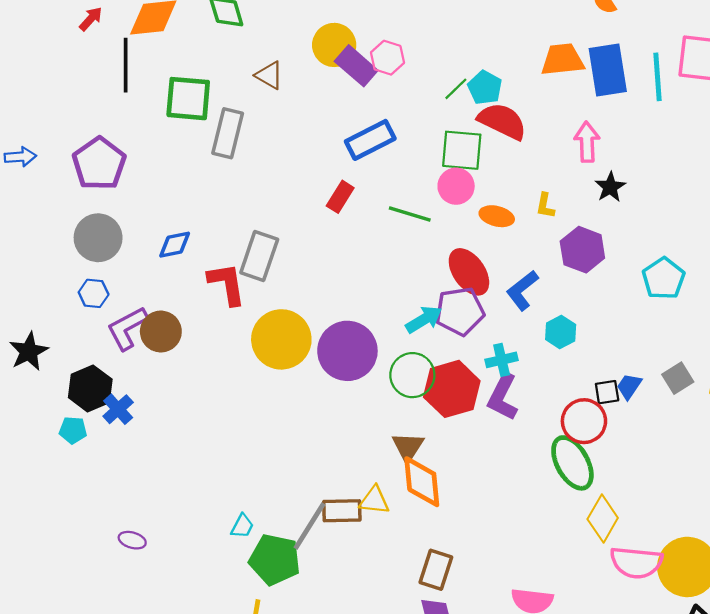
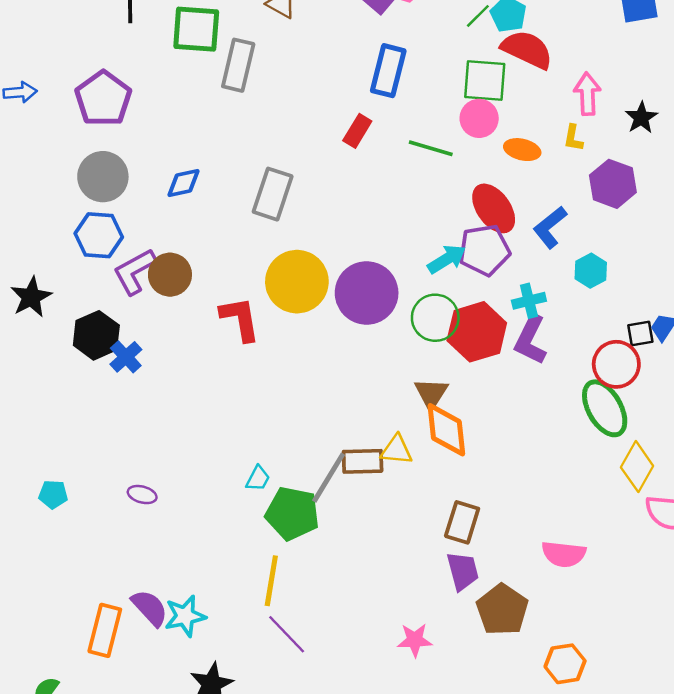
blue rectangle: (370, 140) -> (388, 71), turned -48
pink arrow: (587, 142) -> (587, 94), moved
red L-shape: (227, 284) -> (240, 319), moved
blue hexagon: (94, 293) -> (99, 235), size x1.5
cyan pentagon: (73, 430) -> (53, 494), moved

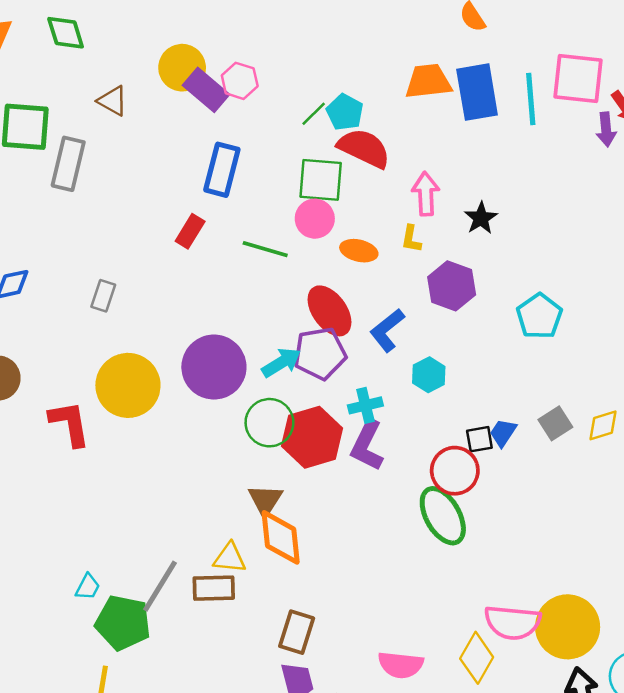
gray rectangle: (273, 194) -> (103, 296), size x0.6
purple circle: (367, 293) -> (214, 367), moved
brown rectangle: (363, 461) -> (214, 588), moved
yellow diamond: (637, 467) -> (477, 658), moved

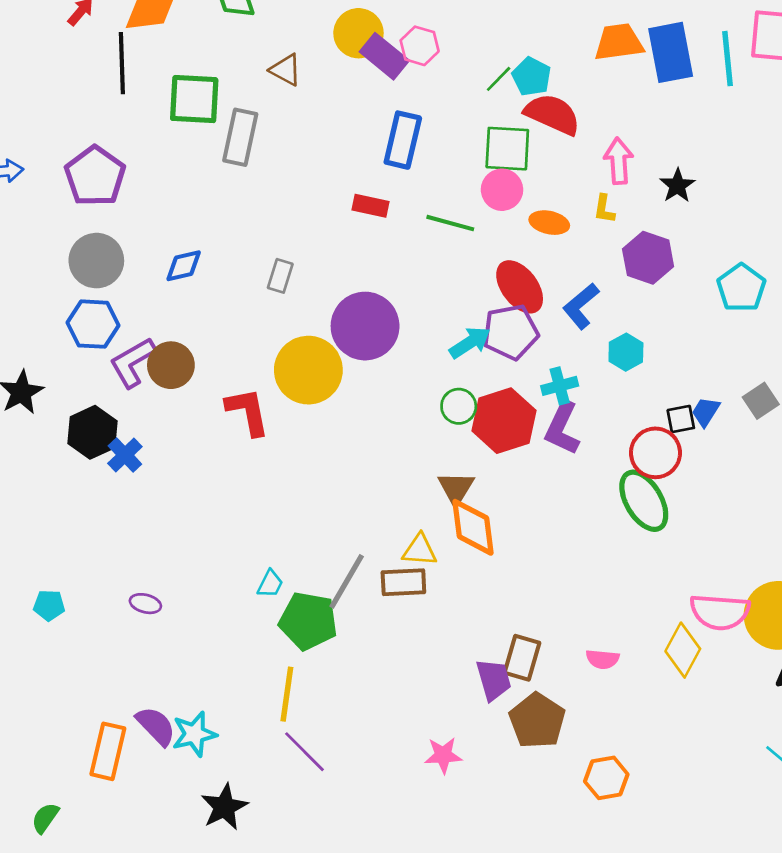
red rectangle: (190, 231) -> (371, 206), turned 72
purple circle: (214, 367) -> (365, 326), moved
green circle: (269, 423) -> (459, 406), size x0.7
brown rectangle: (297, 632) -> (522, 658), moved
pink semicircle: (401, 665) -> (603, 659), size x0.7

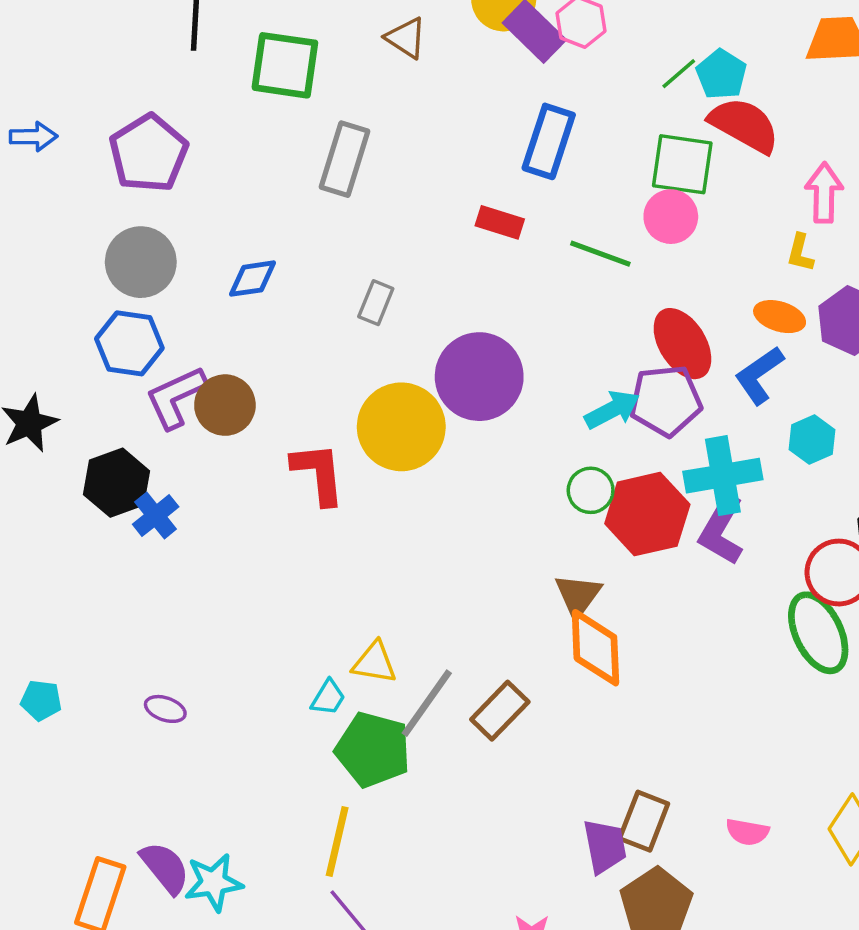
gray rectangle: (240, 137) -> (345, 159), moved
orange ellipse: (549, 223) -> (780, 317), moved
cyan cross: (560, 386) -> (723, 476), size x1.6
yellow triangle: (420, 550) -> (374, 663), moved
brown rectangle: (403, 582) -> (500, 711), turned -48

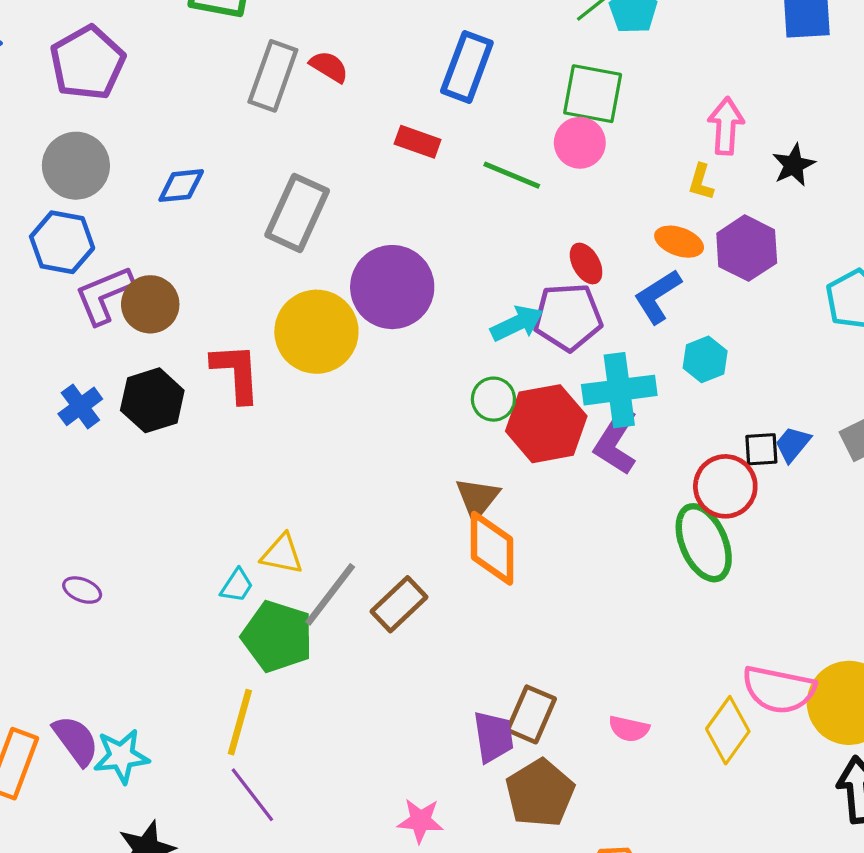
red semicircle: (744, 125) -> (329, 67), moved, size x0.6
gray rectangle: (376, 303) -> (297, 213), size x1.8
red ellipse: (682, 344) -> (586, 264), size x0.6
black hexagon: (116, 483) -> (152, 400), moved

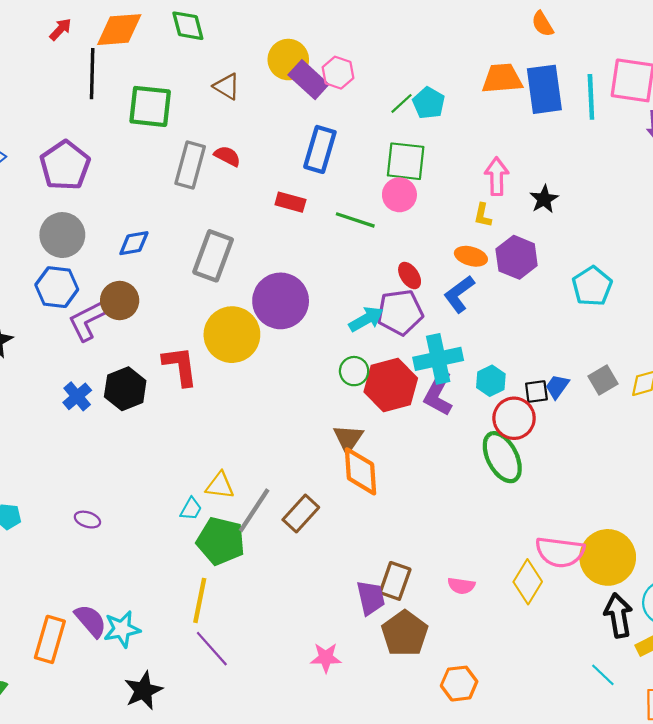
brown circle: (150, 304) -> (120, 301), moved
cyan hexagon: (705, 359) -> (491, 381), moved

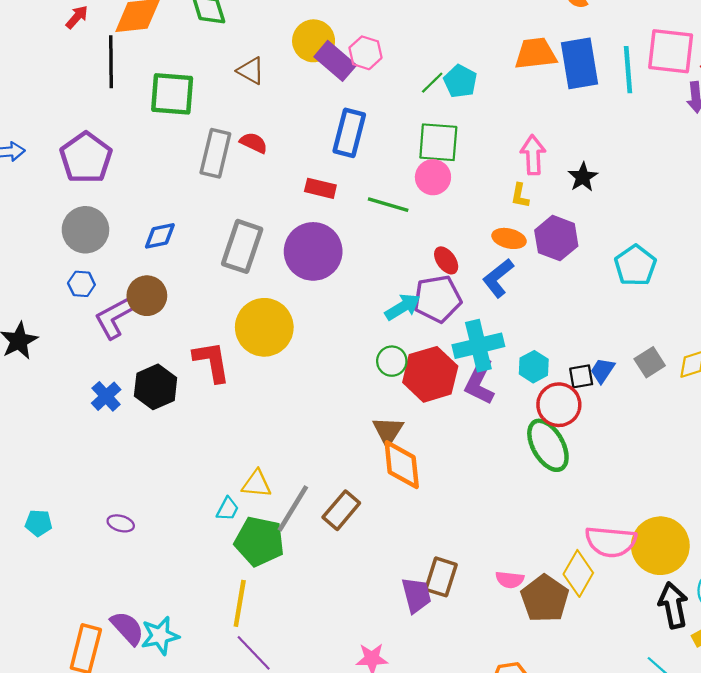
blue hexagon: (57, 287) -> (81, 284), size x0.6
purple circle: (281, 301) -> (313, 251), moved
brown pentagon: (405, 633) -> (545, 599), moved

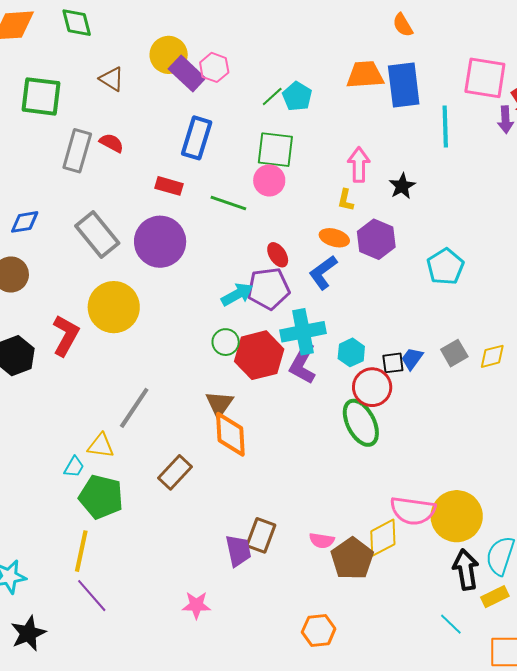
cyan line: (628, 70) -> (445, 127), moved
gray rectangle: (242, 246) -> (97, 234), turned -60
red L-shape: (212, 362) -> (66, 335), turned 36
gray line: (293, 508) -> (134, 408), moved
yellow diamond: (578, 573) -> (383, 538), turned 30

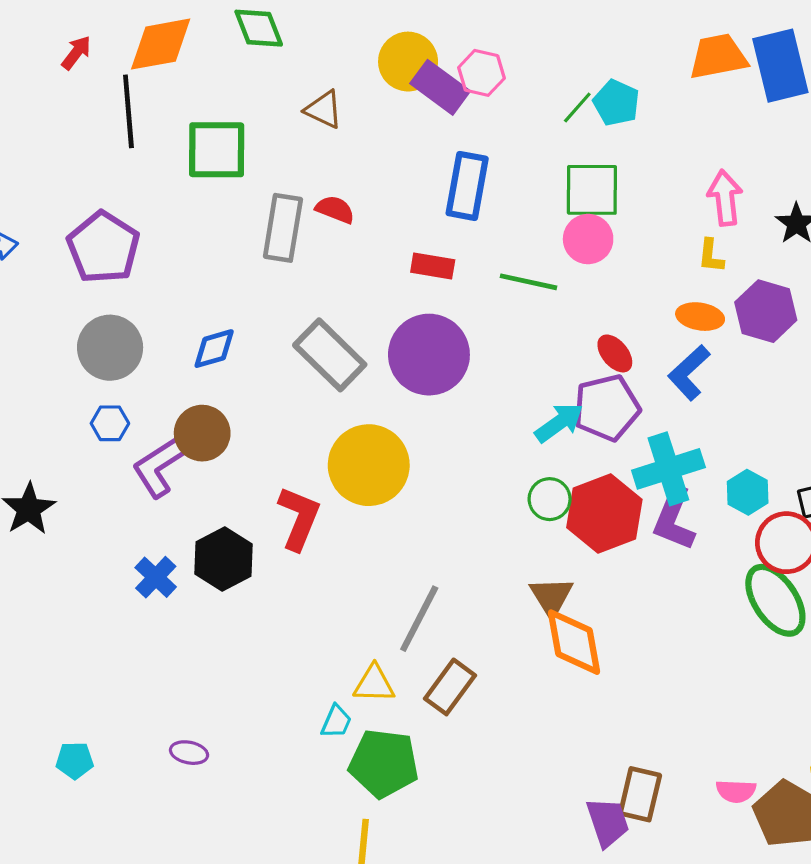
brown rectangle: (175, 472) -> (450, 687), moved

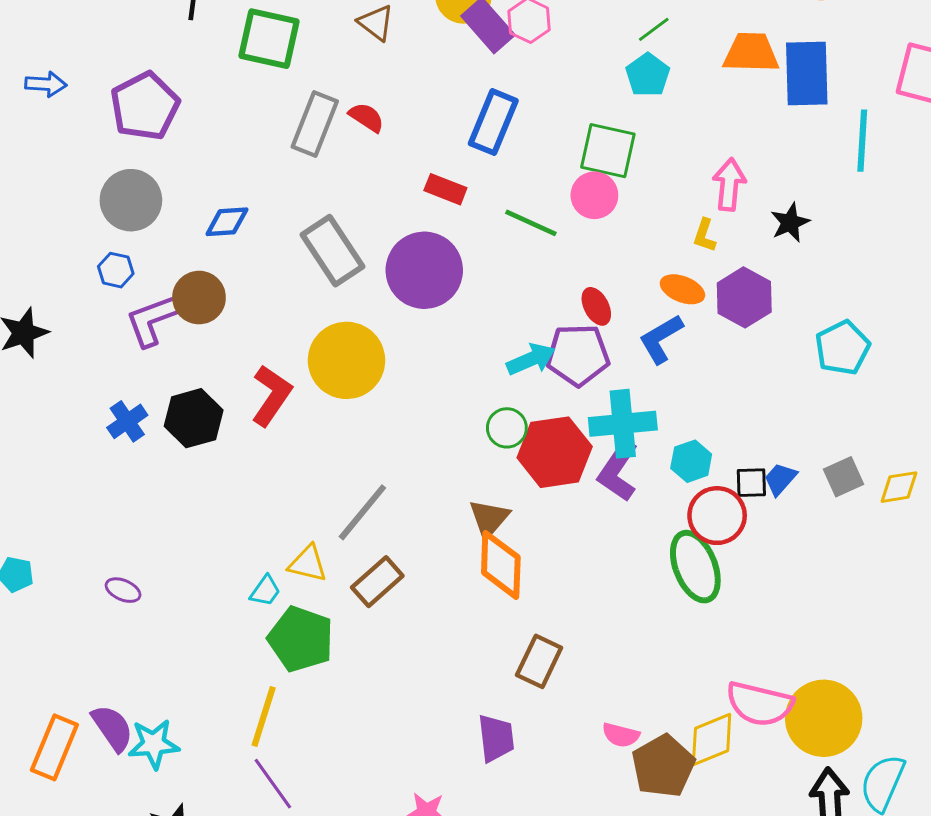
green line: (577, 108) -> (654, 29), moved
brown rectangle: (640, 794) -> (539, 661), moved

